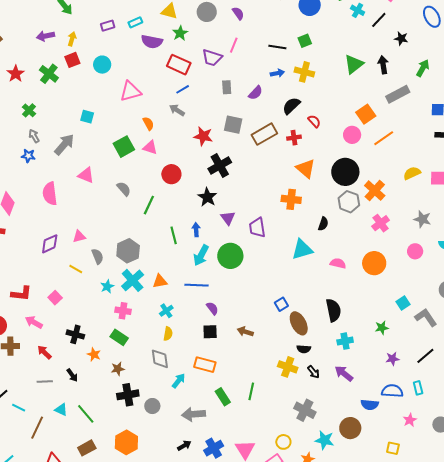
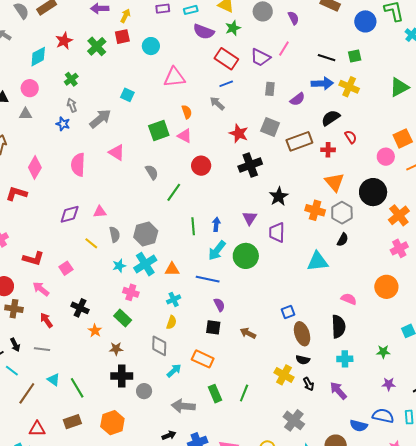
blue arrow: (277, 73) -> (322, 83), size x1.5
black star: (207, 197) -> (279, 196), moved
gray hexagon: (349, 202) -> (342, 213), moved
pink semicircle: (338, 263) -> (349, 299), moved
black arrow: (72, 375) -> (15, 345), moved

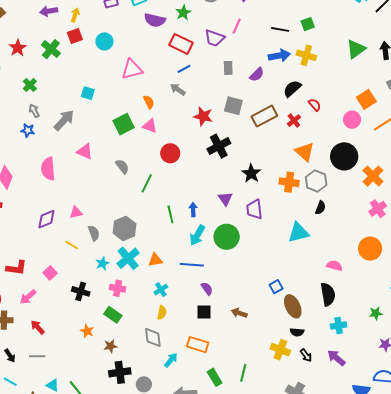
red cross: (328, 150) -> (294, 121), turned -32
pink arrow: (41, 289) -> (28, 297), turned -72
black cross: (80, 308) -> (81, 291), moved

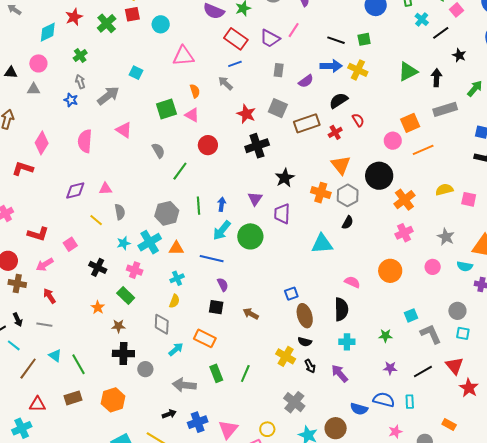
gray hexagon: (124, 228) -> (167, 213), moved

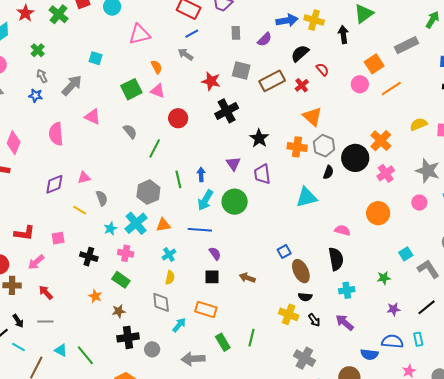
black arrow: (436, 78) -> (343, 34), moved
black circle: (379, 176) -> (355, 158), moved
gray star: (446, 237) -> (428, 171), size x1.4
pink square: (70, 244) -> (58, 238), turned 32

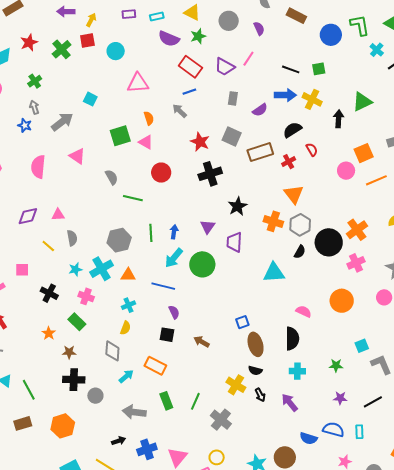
green line: (155, 148) -> (133, 198), turned 66
gray cross: (304, 358) -> (221, 420), moved

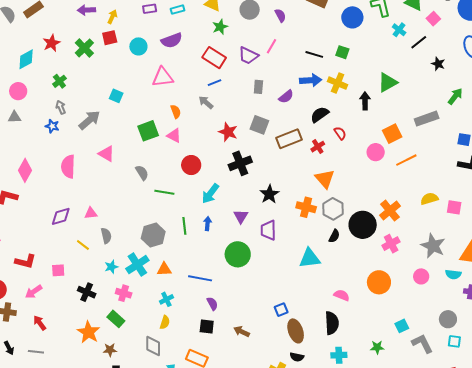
purple semicircle: (169, 39) -> (172, 40), moved, turned -40
green square: (319, 69) -> (342, 52), turned 32
cyan arrow: (174, 258) -> (210, 194), moved
orange star: (49, 333) -> (88, 332), size x1.6

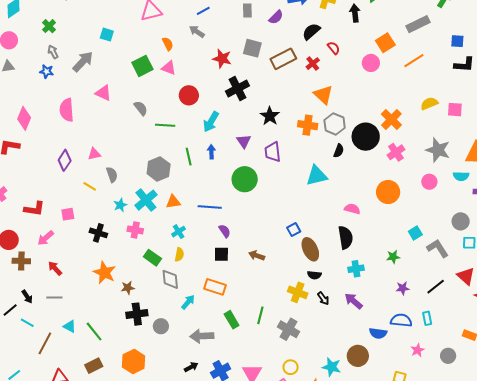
orange line: (406, 160) -> (414, 61), moved
purple diamond: (61, 216) -> (65, 160), turned -35
green rectangle: (116, 319) -> (152, 258), moved

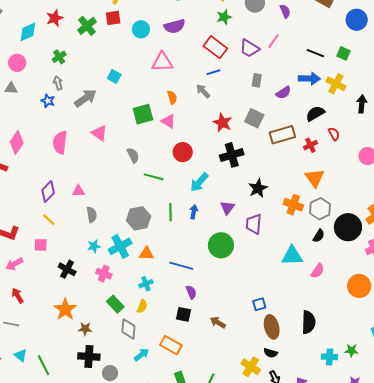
yellow line: (90, 186) -> (49, 220), moved
pink semicircle: (352, 209) -> (318, 271), moved, turned 98
cyan cross: (356, 269) -> (329, 357), moved

